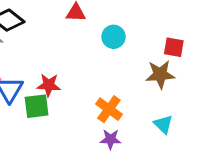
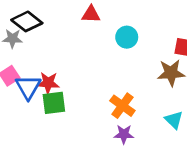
red star: (49, 85) -> (48, 83), moved

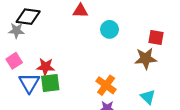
black diamond: (27, 21) -> (28, 17), turned -30
blue triangle: (28, 87) -> (29, 83), moved

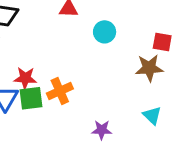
orange cross: (106, 85) -> (60, 91), moved, turned 30

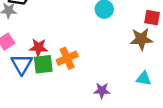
cyan triangle: (152, 116) -> (144, 79), turned -35

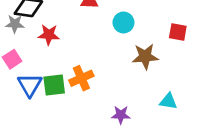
brown star: (141, 39) -> (145, 56), moved
red star: (38, 47) -> (49, 35), moved

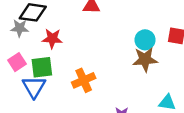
cyan circle: (123, 22) -> (145, 40), moved
green square: (54, 85) -> (42, 67), moved

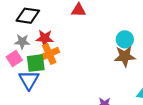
gray star: (20, 28) -> (22, 42), moved
orange cross: (84, 80) -> (49, 54), moved

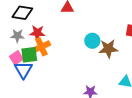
cyan circle: (125, 39) -> (92, 41), moved
pink square: (14, 59) -> (16, 58), moved

